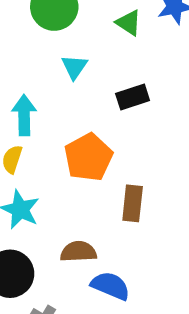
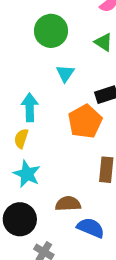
orange pentagon: (88, 157) -> (85, 122), moved

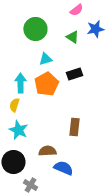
cyan triangle: (65, 73) -> (45, 59), turned 40
orange pentagon: (85, 122) -> (46, 84), moved

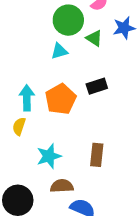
green circle: (35, 29) -> (68, 20), moved
cyan triangle: (45, 59) -> (59, 51), moved
cyan star: (18, 130) -> (49, 156), moved, turned 30

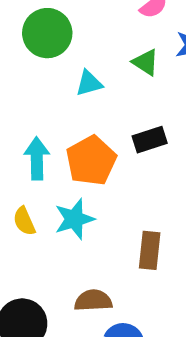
green circle: (68, 20) -> (47, 33), moved
yellow semicircle: (19, 126) -> (24, 221), moved, turned -42
cyan star: (49, 156) -> (74, 219), moved

